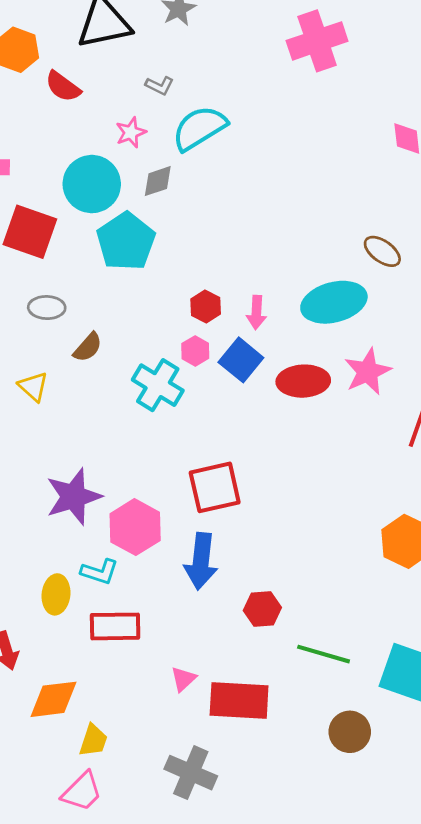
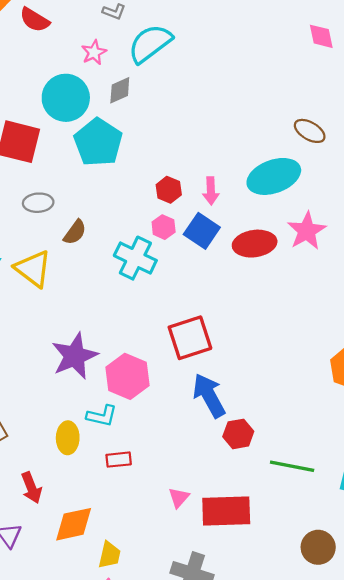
yellow triangle: (33, 387) -> (33, 269), size x1.5
blue arrow: (201, 561) -> (209, 396), moved, turned 150
red rectangle: (115, 626) -> (119, 460), size x0.6
brown circle: (350, 732) -> (318, 547), moved

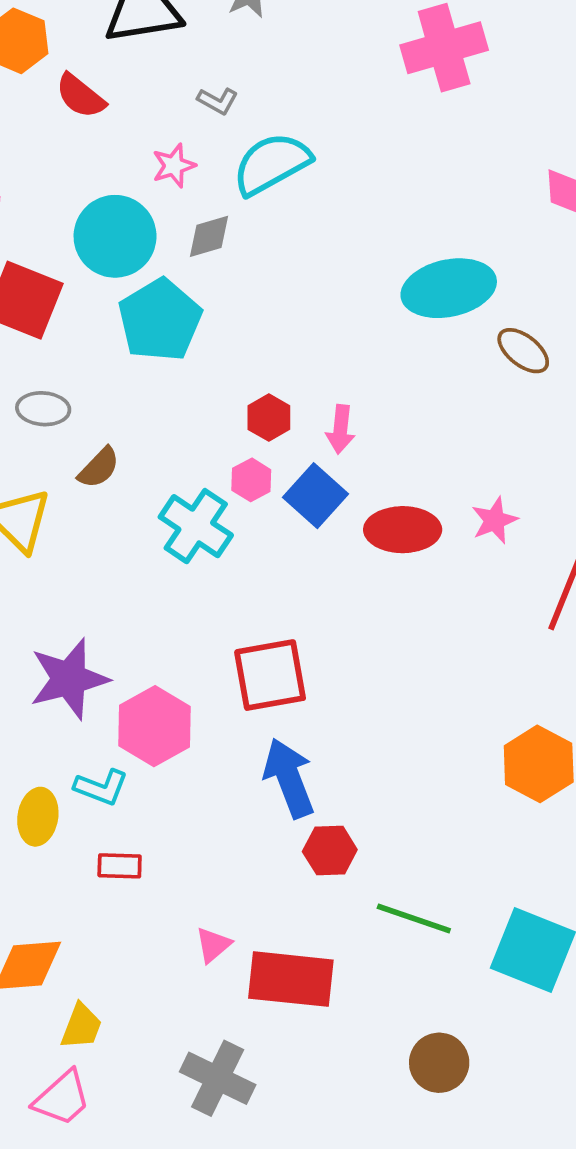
cyan ellipse: (274, 176) -> (449, 288), moved
pink star: (307, 231) -> (495, 520), size x0.7

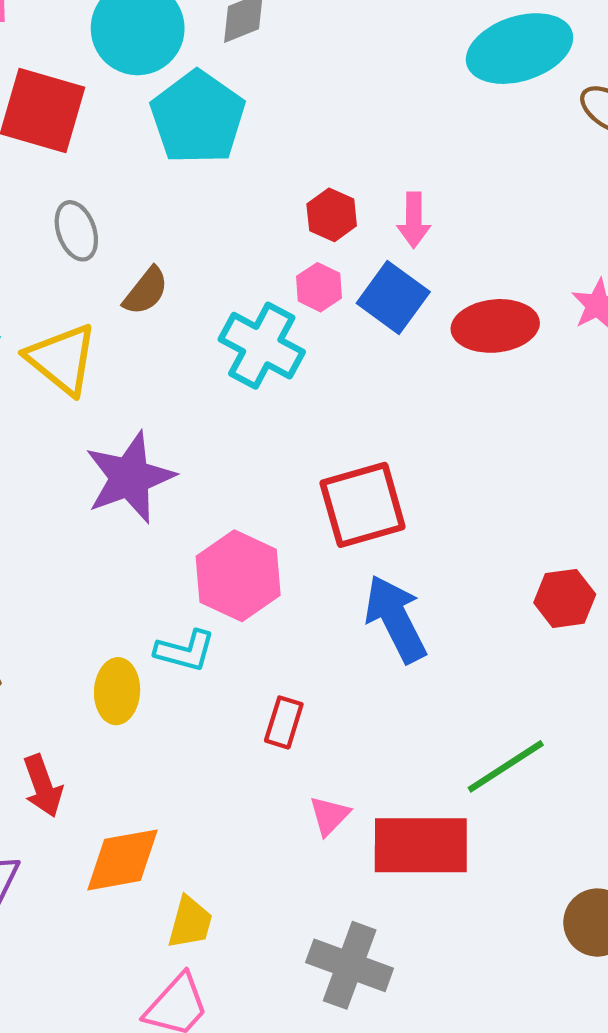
gray ellipse: (43, 409) -> (76, 231), turned 72
purple star: (69, 679) -> (130, 477), moved
red hexagon: (330, 851) -> (565, 598), moved
red rectangle: (120, 866) -> (284, 722), moved, turned -69
green line: (414, 918) -> (506, 766), moved, turned -46

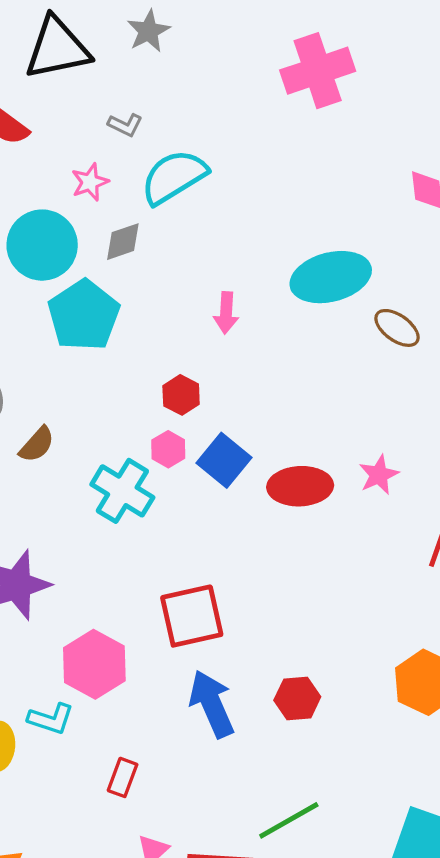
pink arrow: (414, 220) -> (226, 313), moved
red hexagon: (565, 598) -> (297, 698), moved

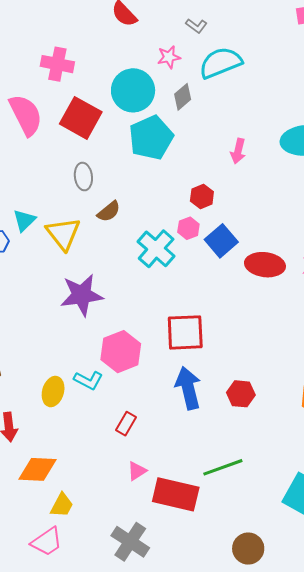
gray diamond: (123, 242) -> (183, 97), turned -32

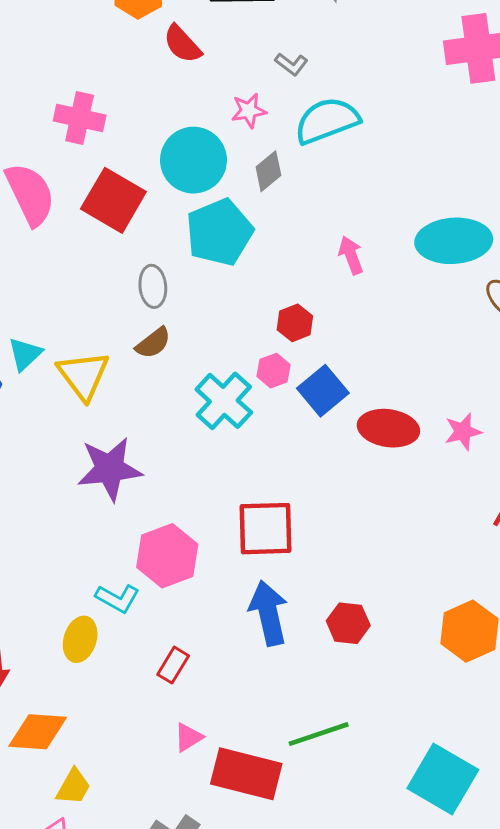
pink arrow: (238, 151) -> (351, 255), turned 145
gray ellipse: (83, 177) -> (153, 286), moved
yellow ellipse: (53, 392) -> (80, 639), moved

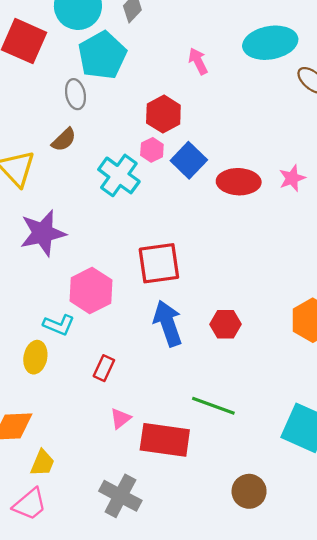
gray ellipse: (153, 286) -> (75, 94), moved
red hexagon: (295, 323) -> (163, 114), size x1.4
green line: (319, 734) -> (213, 406), turned 45

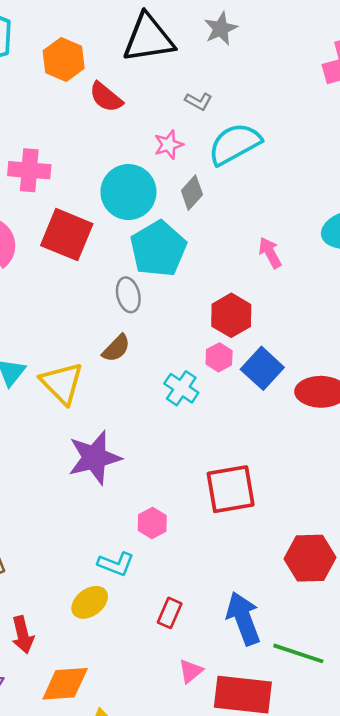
cyan cross: (119, 175) -> (181, 388), size x0.7
pink hexagon: (91, 291) -> (152, 523), size x0.6
blue arrow: (168, 323) -> (243, 618), moved
red hexagon: (226, 324) -> (310, 558), size x1.4
yellow ellipse: (35, 357) -> (90, 602), turned 44

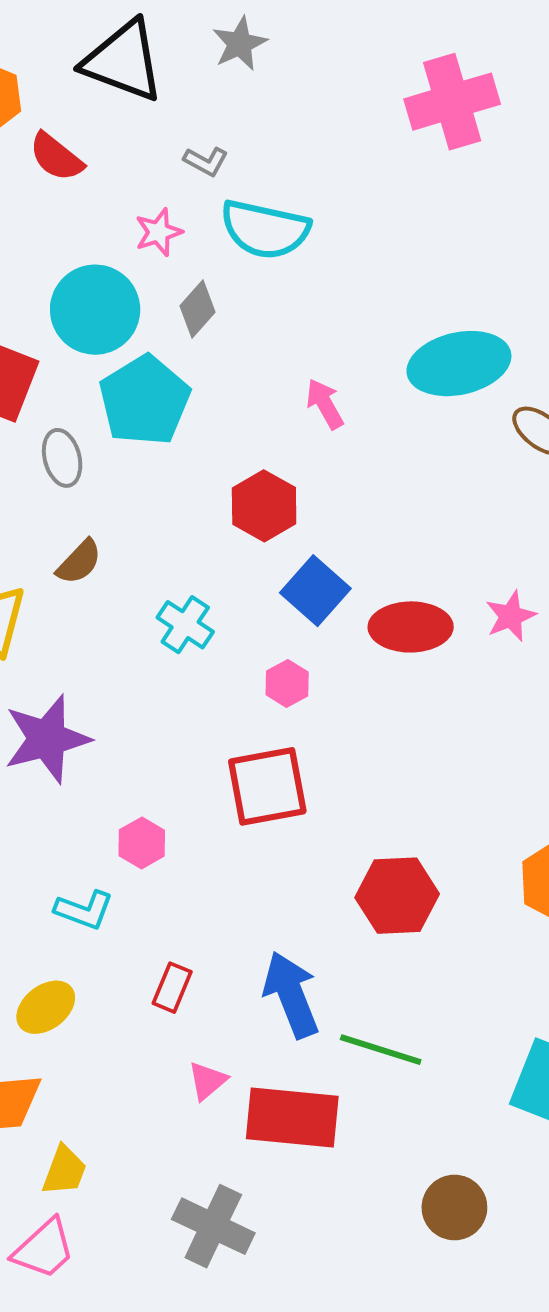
black triangle: (148, 38) -> (123, 61), turned 30
cyan semicircle: (235, 144) -> (265, 229), turned -138
gray ellipse: (128, 295) -> (62, 458), moved
pink hexagon: (219, 357) -> (287, 683), moved
yellow ellipse: (90, 602) -> (46, 1007), moved

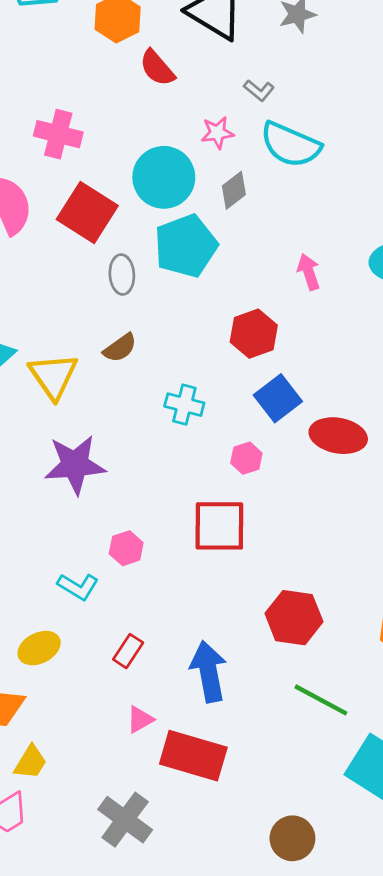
cyan cross: (185, 625) -> (184, 405), turned -30
green line: (381, 1050) -> (321, 700), moved

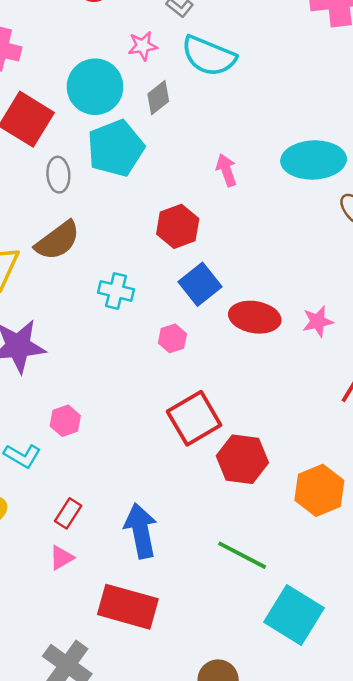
brown semicircle: (120, 348) -> (57, 241), size x1.5
red square: (219, 526) -> (194, 418), moved, turned -30
red hexagon: (294, 618) -> (242, 459), moved
pink triangle: (140, 719) -> (61, 558), moved

